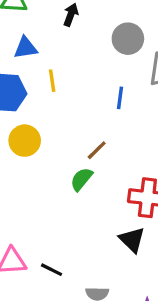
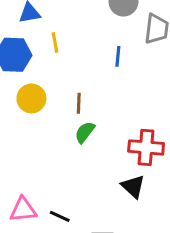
brown line: (97, 150) -> (79, 103), moved, turned -42

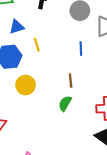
brown line: (79, 103) -> (71, 81), moved

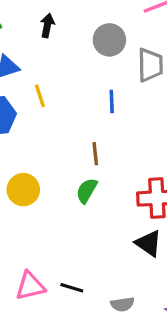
yellow circle: (26, 85) -> (23, 190), moved

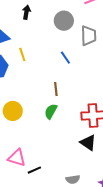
blue line: (112, 101) -> (65, 58), turned -32
pink triangle: (30, 286) -> (17, 158), moved, turned 30
black line: (72, 288) -> (34, 170), moved, turned -40

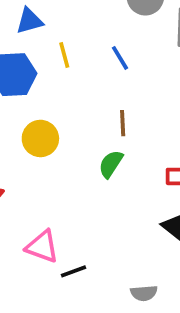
blue line: (65, 58) -> (120, 58), moved
yellow circle: (13, 111) -> (40, 138), moved

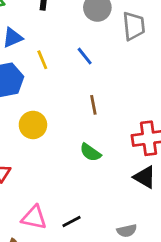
green semicircle: (111, 164) -> (90, 152), moved, turned -80
pink triangle: (42, 247) -> (34, 217), moved

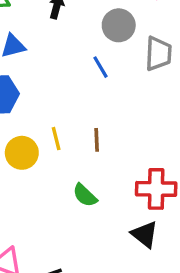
blue line: (85, 56) -> (101, 67), moved
yellow line: (42, 60) -> (56, 139), moved

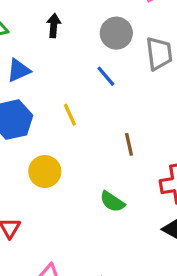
yellow line: (56, 139) -> (70, 115), moved
brown line: (97, 140) -> (129, 144), moved

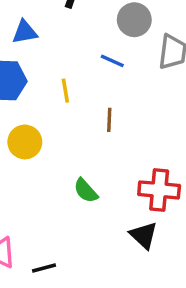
blue line: (106, 76) -> (112, 61), turned -40
brown line: (129, 144) -> (109, 120), moved

